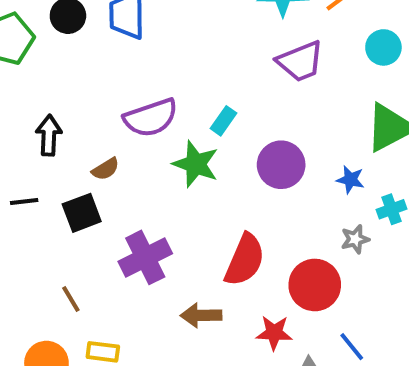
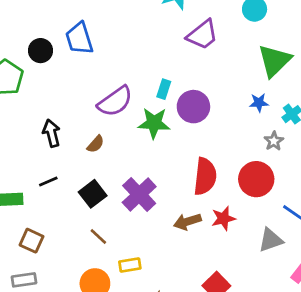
purple circle: (281, 165) -> (193, 107), moved
black square: (82, 213) -> (93, 194), moved
red star: (274, 333) -> (223, 218), moved

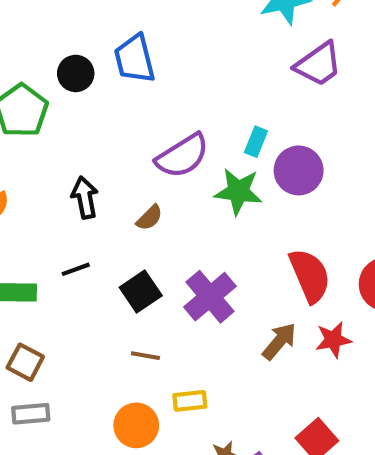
red semicircle: (205, 176) -> (310, 276), turned -33
brown arrow: (187, 222) -> (279, 341), turned 144
brown line: (98, 237) -> (145, 356), turned -36
brown square: (31, 241) -> (25, 362), moved

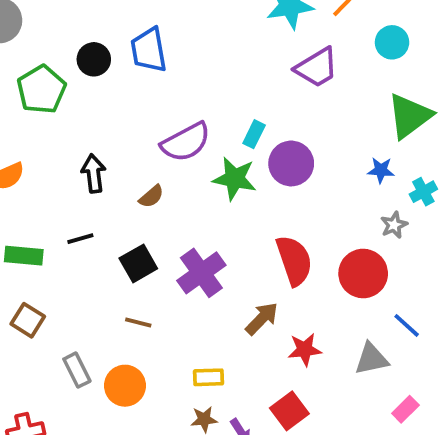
red star: (333, 340) -> (305, 350), moved
yellow rectangle: (190, 401) -> (208, 377), moved
gray rectangle: (31, 414) -> (77, 370), moved, turned 64

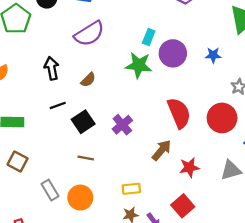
purple semicircle: (186, 142) -> (89, 34), moved
blue star: (381, 170) -> (213, 55), moved
black line: (80, 239) -> (58, 105), moved
purple cross: (201, 273) -> (122, 125), size x0.7

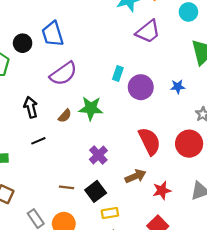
green star: (139, 65) -> (91, 108), moved
black square: (83, 122) -> (96, 191), moved
brown arrow: (162, 150) -> (136, 176), turned 30

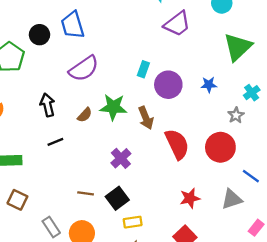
brown arrow: (136, 176) -> (146, 118), moved, turned 90

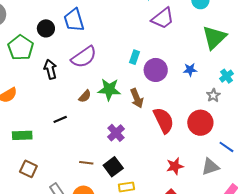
black arrow: (47, 105) -> (50, 69), moved

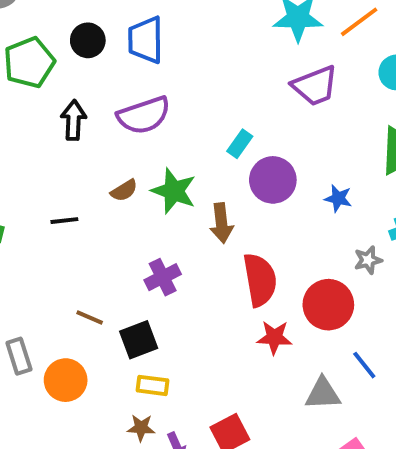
red star: (175, 166) -> (274, 337), moved

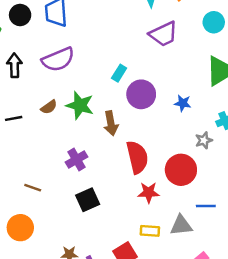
black line: (64, 221) -> (14, 118), moved
black square: (139, 340) -> (88, 200), moved
blue line: (364, 365) -> (206, 206), turned -48
yellow rectangle: (153, 385) -> (150, 231), moved

